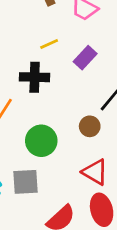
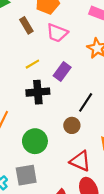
black cross: (35, 77) -> (38, 92), moved

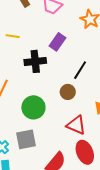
yellow line: (32, 64) -> (13, 36), moved, turned 40

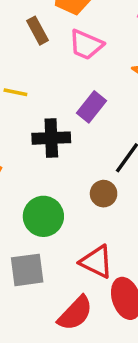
red triangle: (76, 125) -> (96, 262), moved

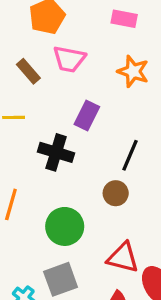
brown rectangle: (37, 31) -> (28, 71), moved
black cross: (51, 138) -> (56, 152), turned 32

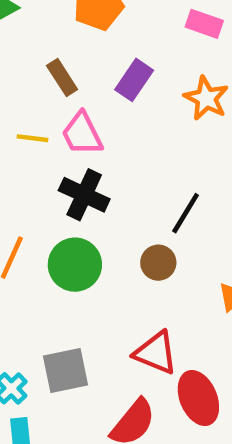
pink trapezoid: (69, 59) -> (82, 134), moved, turned 44
purple rectangle: (87, 115) -> (134, 80), moved
green circle: (65, 226) -> (75, 265), moved

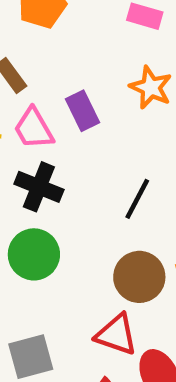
purple rectangle: (134, 80) -> (83, 111), moved, turned -57
brown circle: (158, 263) -> (139, 277), moved, size x1.5

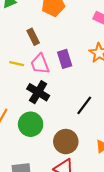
brown circle: (139, 277) -> (66, 142), moved

